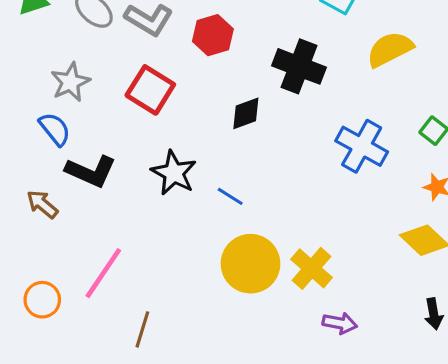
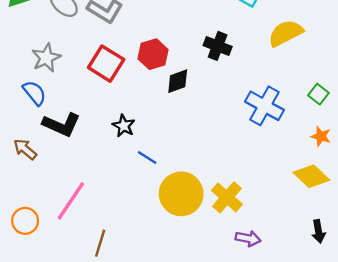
red hexagon: (213, 35) -> (153, 54), moved
black cross: (299, 66) -> (218, 46), size x0.7
black star: (174, 173) -> (124, 126), size x0.7
blue line: (230, 196) -> (147, 157), moved

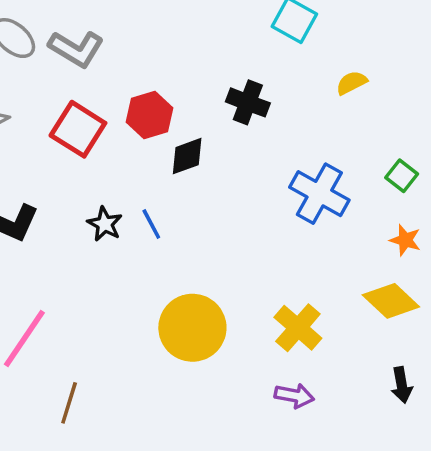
yellow semicircle: (286, 33) -> (352, 83), size x0.6
blue line: (147, 157) -> (151, 224), moved, turned 30
yellow cross: (227, 197) -> (298, 328), moved

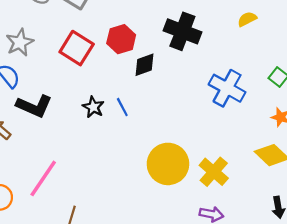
black cross: (248, 102) -> (182, 31), size x1.4
yellow circle: (192, 328) -> (168, 164), moved

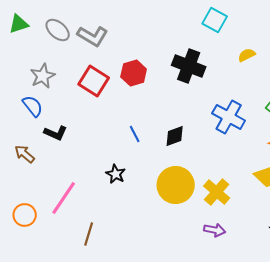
black diamond: (145, 65) -> (175, 136), moved
black L-shape: (34, 106) -> (56, 133), size x0.7
black star: (93, 107) -> (116, 174), moved

